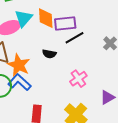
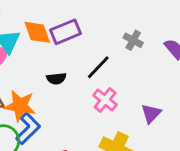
black line: (75, 38) -> (98, 67), moved
blue L-shape: (20, 82) -> (28, 128), turned 110

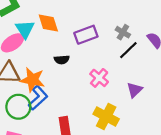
purple rectangle: (65, 32) -> (86, 35), moved
black line: (98, 67) -> (128, 50), moved

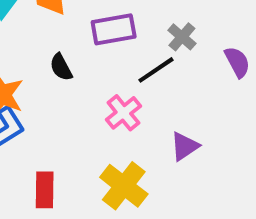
black line: (128, 50) -> (156, 70), moved
black semicircle: (62, 60) -> (61, 67), turned 56

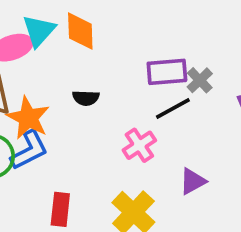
purple rectangle: (114, 29) -> (167, 72), moved
black semicircle: (61, 67) -> (86, 98), turned -65

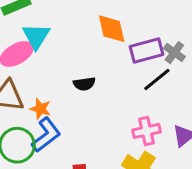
orange diamond: (80, 31) -> (112, 29), moved
orange star: (28, 118) -> (40, 109), size x0.6
pink cross: (139, 145) -> (146, 131), moved, turned 32

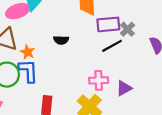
blue L-shape: (46, 135) -> (28, 71), turned -65

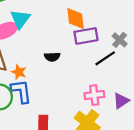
purple rectangle: (108, 24) -> (86, 36), moved

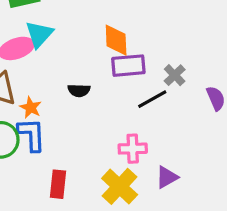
purple triangle: (121, 101) -> (167, 177), moved

